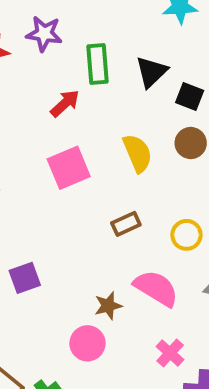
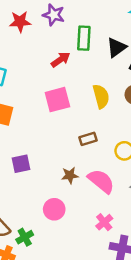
brown star: (108, 306) -> (70, 175), moved

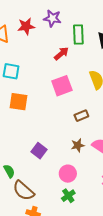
brown rectangle: (88, 139) -> (81, 116), moved
purple square: (21, 164) -> (39, 151), moved, turned -35
green cross: (25, 237) -> (68, 196), moved

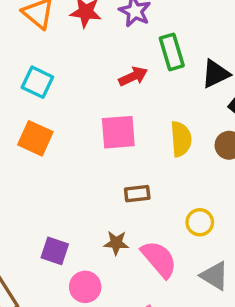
green rectangle: (78, 35) -> (172, 52), turned -30
purple square: (39, 151) -> (55, 251), moved, turned -35

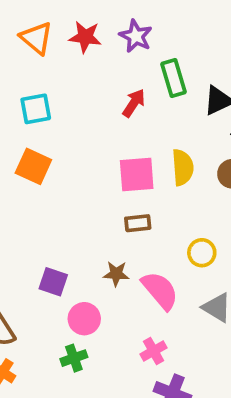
red arrow: (133, 76) -> (134, 103), turned -32
cyan square: (37, 82) -> (36, 109), turned -36
pink square: (118, 132) -> (137, 174), moved

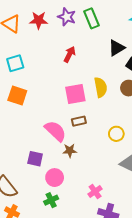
green rectangle: (174, 78) -> (91, 18), moved
pink semicircle: (160, 290) -> (55, 131), moved

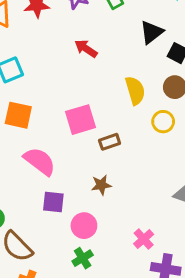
red arrow: (70, 54) -> (86, 49), turned -77
pink square: (75, 94) -> (80, 120), moved
pink semicircle: (55, 131) -> (40, 161), moved
yellow circle: (116, 134) -> (163, 122), moved

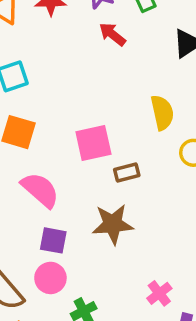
red arrow: (86, 49) -> (112, 34), moved
brown star: (101, 185) -> (113, 224), size x1.6
pink circle: (84, 226) -> (50, 278), moved

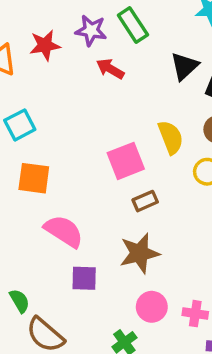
pink square: (93, 143) -> (126, 161), moved
pink circle: (50, 278) -> (152, 307), moved
pink cross: (159, 293) -> (195, 314), turned -35

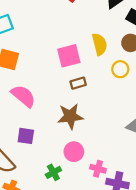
purple square: (84, 278) -> (26, 136), moved
pink cross: (195, 314) -> (98, 169), moved

